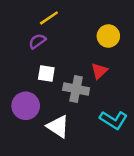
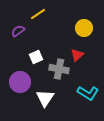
purple semicircle: (37, 41) -> (18, 31), moved
white square: (46, 73) -> (36, 57), turned -32
white triangle: (58, 126) -> (45, 98), turned 30

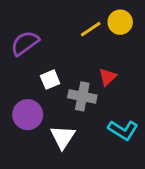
yellow line: (38, 14) -> (91, 29), moved
yellow circle: (84, 28) -> (120, 22), moved
purple semicircle: (18, 31) -> (25, 43), size x1.5

